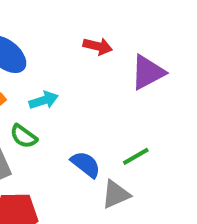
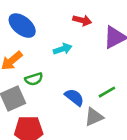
cyan arrow: (44, 100) -> (63, 49), moved
green semicircle: (24, 136) -> (34, 79), turned -54

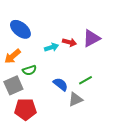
red arrow: (82, 20) -> (69, 42), moved

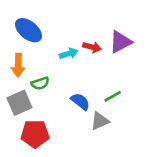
orange arrow: (12, 56) -> (18, 65), turned -48

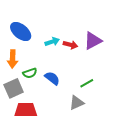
cyan arrow: (69, 54) -> (52, 42), moved
blue semicircle: (80, 101) -> (52, 78), moved

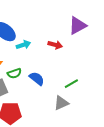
purple triangle: (93, 41) -> (78, 25), moved
cyan arrow: (52, 42) -> (23, 45), moved

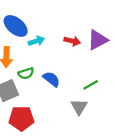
purple triangle: (78, 25) -> (98, 40), moved
gray triangle: (61, 103) -> (79, 107), turned -35

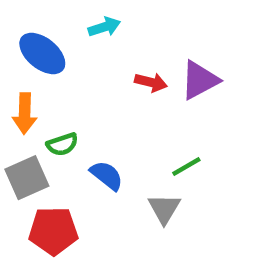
cyan arrow: (36, 41) -> (104, 27), moved
blue semicircle: (51, 79) -> (107, 175), moved

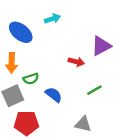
red arrow: (151, 82) -> (76, 62), moved
gray triangle: (164, 209) -> (83, 124), moved, turned -48

